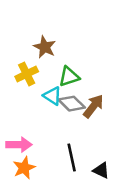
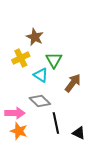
green triangle: (69, 77) -> (54, 60), turned -42
gray diamond: (72, 104) -> (40, 101), moved
orange star: (24, 168) -> (19, 131), turned -30

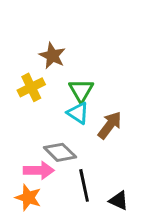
cyan triangle: (41, 75) -> (78, 113), moved
pink arrow: (15, 113) -> (39, 170), moved

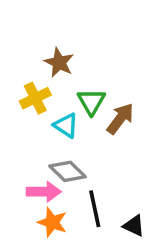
cyan triangle: (78, 113) -> (66, 125), moved
brown arrow: (110, 125) -> (120, 119), moved
orange star: (28, 198) -> (52, 222), moved

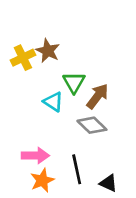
yellow cross: (35, 98) -> (23, 58), moved
gray diamond: (68, 171) -> (92, 125), moved
orange star: (52, 222) -> (42, 180), turned 30

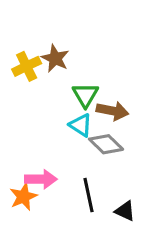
brown arrow: (97, 96) -> (112, 111), turned 64
cyan triangle: (53, 102) -> (81, 125), moved
orange star: (42, 180) -> (23, 197), moved

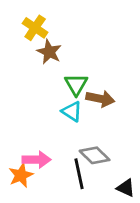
yellow cross: (27, 66) -> (35, 28), moved, turned -30
gray diamond: (106, 144) -> (95, 155), moved
black triangle: (125, 211) -> (126, 188), moved

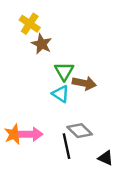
orange star: (21, 175) -> (14, 134), moved

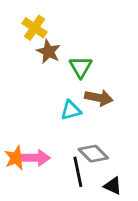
green triangle: (64, 71) -> (81, 67), moved
cyan triangle: (61, 94) -> (71, 110), turned -48
black triangle: (106, 158) -> (113, 186), moved

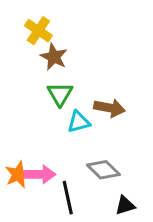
green triangle: (81, 67) -> (60, 94), moved
black line: (78, 172) -> (68, 198), moved
black triangle: (113, 186) -> (125, 205), turned -42

